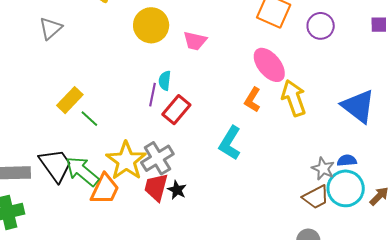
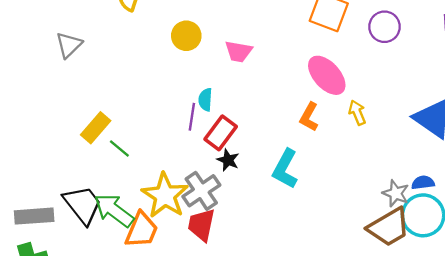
yellow circle: (151, 25) -> (186, 36), size x0.7
yellow arrow: (294, 98) -> (357, 113), size x0.6
black star: (177, 190) -> (228, 160), moved
brown trapezoid: (316, 197) -> (389, 227), size x1.4

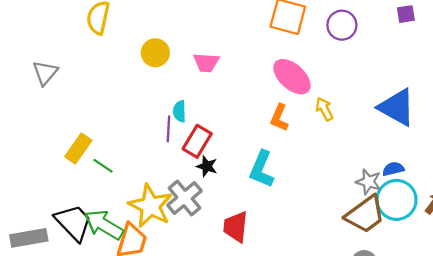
red trapezoid: (201, 225) -> (236, 227), moved

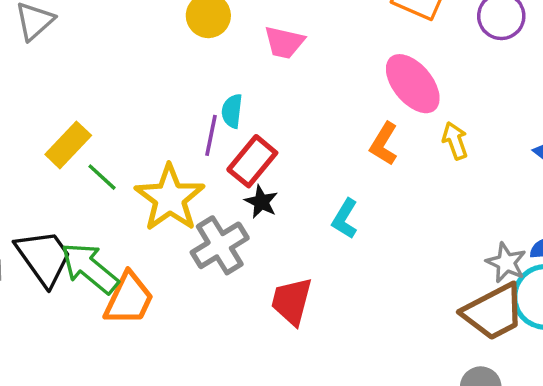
cyan L-shape: (262, 169) -> (345, 219), size x0.7
yellow star: (150, 206) -> (170, 198), moved

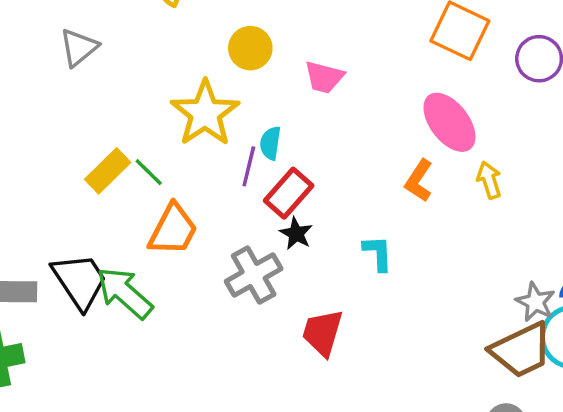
green line: (102, 177) -> (149, 172), moved
yellow star: (170, 198) -> (205, 113), moved
cyan L-shape: (345, 219) -> (378, 253), turned 144
orange trapezoid: (129, 299) -> (173, 230), moved

